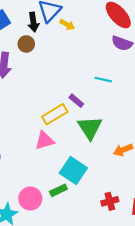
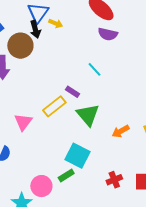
black arrow: (33, 22) -> (35, 29), moved
brown circle: (26, 44) -> (20, 46), size x1.6
cyan line: (103, 80) -> (95, 69), turned 42
pink triangle: (44, 141) -> (23, 122), moved, turned -30

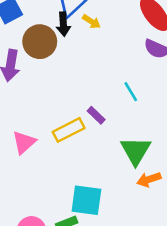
green triangle: (88, 115) -> (136, 151), moved
cyan square: (78, 156) -> (86, 200), turned -30

